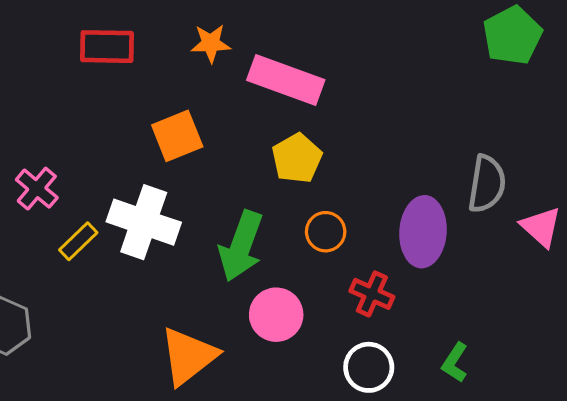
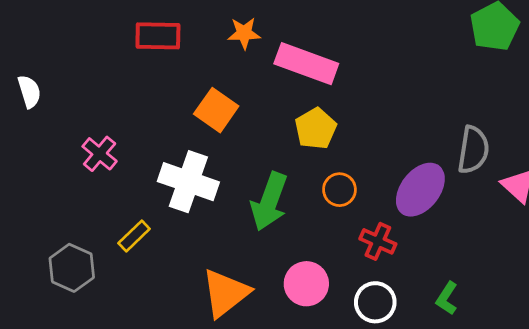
orange square: (177, 136) -> (216, 110), turned -33
purple ellipse: (423, 232) -> (420, 190), turned 34
yellow rectangle: (78, 241) -> (134, 236), moved
pink circle: (276, 315) -> (306, 284), moved

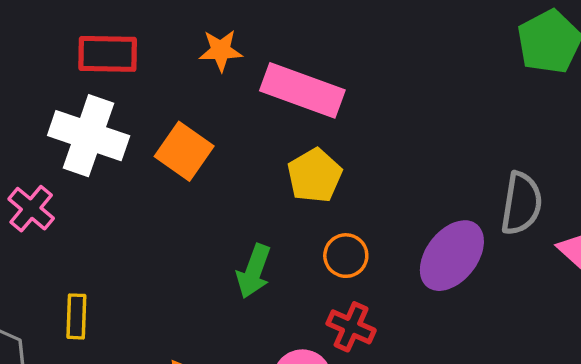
white cross: (188, 182) -> (89, 136), moved
green arrow: (269, 202) -> (254, 271), size x0.7
yellow rectangle: (134, 236) -> (76, 316), turned -44
red cross: (378, 241) -> (351, 327), moved

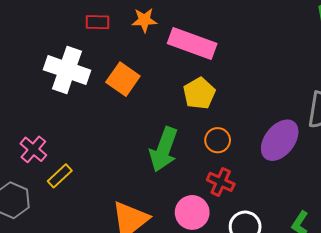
red rectangle: (108, 54) -> (97, 22), moved, size x0.7
pink cross: (31, 209) -> (33, 149), moved
green arrow: (254, 271) -> (164, 149), size x1.4
yellow rectangle: (76, 316) -> (60, 176), turned 45

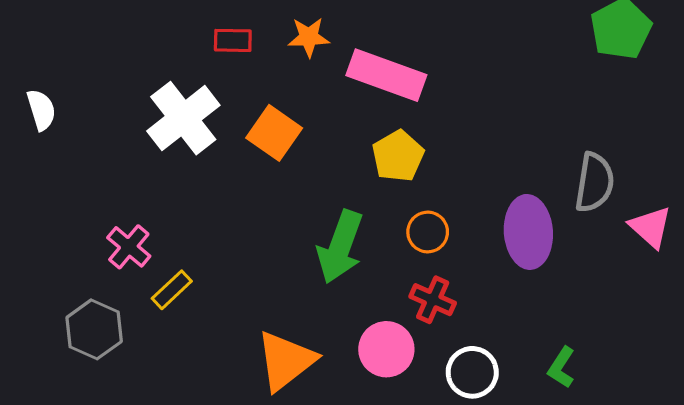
white cross: (67, 70) -> (183, 118), turned 33
purple ellipse: (280, 140) -> (528, 232), turned -42

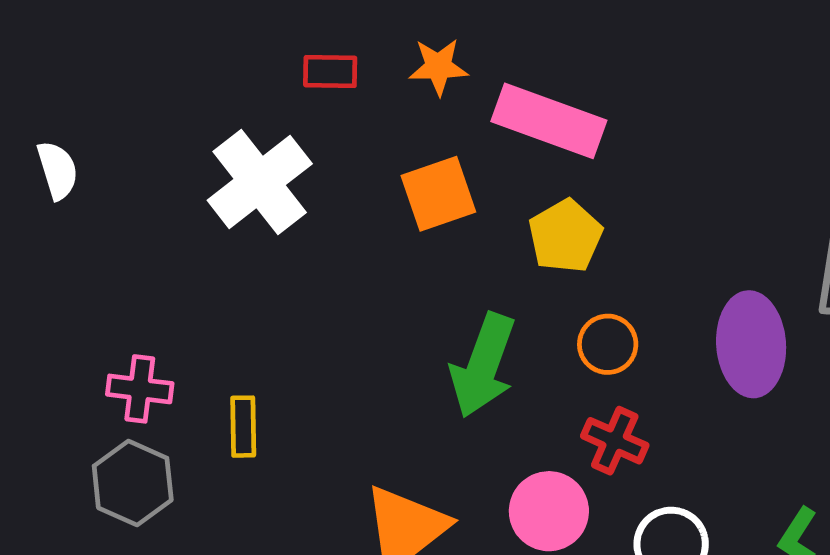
orange square: (274, 133) -> (438, 194), moved, turned 36
pink cross: (129, 247) -> (140, 389), moved, turned -33
yellow rectangle: (172, 290) -> (243, 427), turned -48

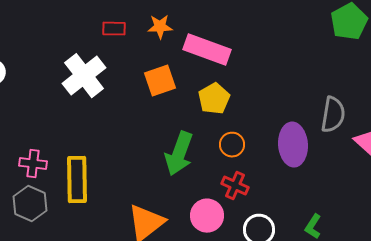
yellow rectangle: (243, 427) -> (77, 180), size x1.8

